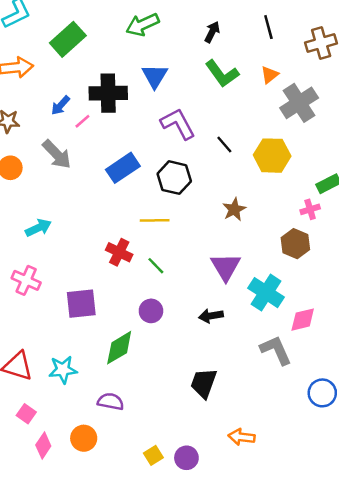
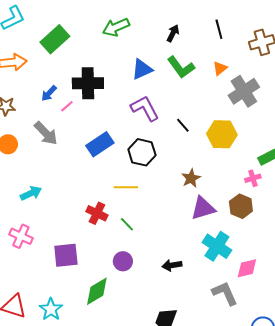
blue triangle: (155, 76) -> (142, 69), moved, turned 35
purple triangle: (226, 267) -> (203, 208), moved, turned 44
cyan star: (63, 370) -> (51, 309), turned -30

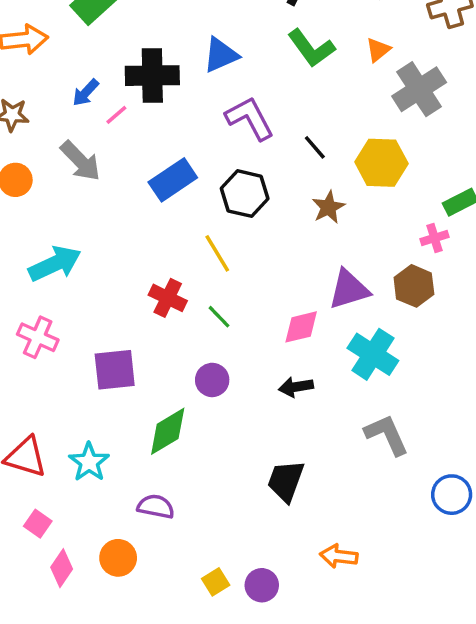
blue triangle: (142, 69) -> (221, 55), moved
brown star: (191, 178) -> (328, 207), moved
yellow line: (126, 187) -> (217, 253), turned 60
cyan arrow: (31, 193) -> (55, 264), size x1.4
pink diamond: (247, 268) -> (301, 327), moved

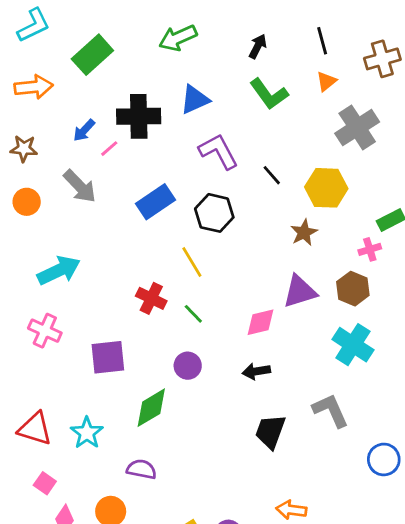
orange triangle: (378, 50) -> (326, 81), moved
brown star: (328, 207) -> (304, 233), moved
cyan cross: (373, 354) -> (353, 345), moved
black trapezoid: (286, 481) -> (270, 431), moved

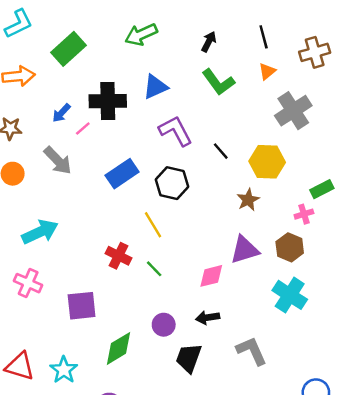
purple circle: (188, 366) -> (164, 325), moved
gray L-shape: (331, 410) -> (252, 351), moved
black trapezoid: (270, 431) -> (189, 358), moved

